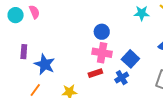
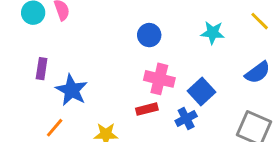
cyan star: (142, 13) -> (213, 33), moved
blue circle: (102, 32) -> (149, 35), moved

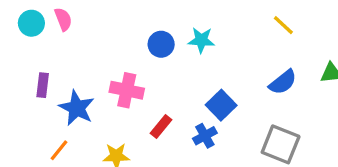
cyan star: (213, 33) -> (201, 40), moved
pink cross: (159, 79) -> (127, 90), moved
red rectangle: (147, 109) -> (161, 127), turned -35

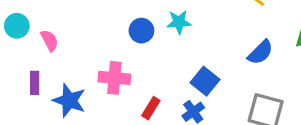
pink semicircle: (63, 19) -> (49, 40), moved

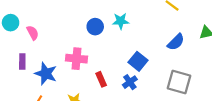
red rectangle: (151, 108) -> (101, 79), turned -56

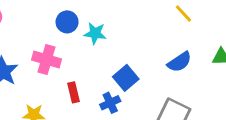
cyan star: (121, 21) -> (95, 33), moved
blue circle: (95, 27) -> (67, 22), moved

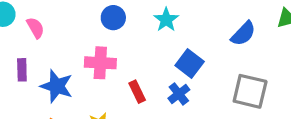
cyan star: (95, 33) -> (166, 20), moved, turned -30

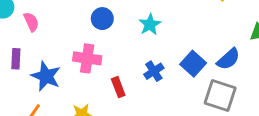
blue semicircle: (243, 34) -> (228, 59), moved
blue square: (190, 63) -> (193, 64), moved
blue cross: (179, 94) -> (154, 71), moved

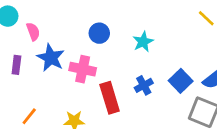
blue star: (46, 76) -> (51, 58), moved
red rectangle: (118, 87) -> (110, 98), size x1.6

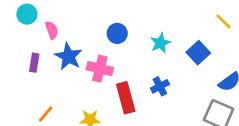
blue square: (181, 81) -> (198, 53), moved

